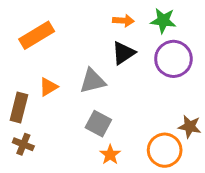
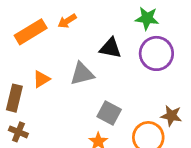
orange arrow: (123, 21) -> (67, 21), moved, turned 144
black triangle: (123, 53) -> (110, 48), turned 45
gray square: (98, 124) -> (109, 113), moved

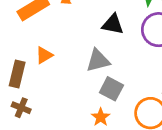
gray triangle: (82, 74) -> (98, 61), moved

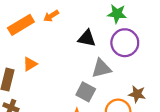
gray triangle: (98, 61) -> (101, 68), moved

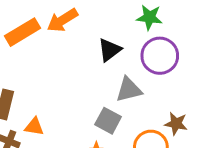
orange arrow: (51, 16) -> (62, 20), size x1.5
black triangle: (87, 38) -> (110, 50), turned -48
orange triangle: (30, 64) -> (34, 127), moved, turned 40

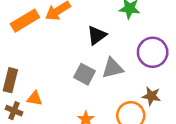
purple circle: (160, 56) -> (153, 52), moved
gray square: (108, 121) -> (85, 74), moved

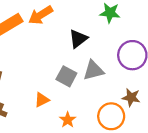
orange triangle: (35, 98) -> (42, 100), moved, turned -35

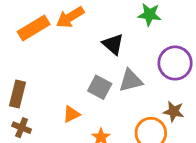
black triangle: (78, 39) -> (113, 44), turned -42

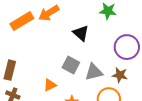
gray triangle: (131, 81) -> (94, 72), moved
brown star: (174, 112) -> (120, 75), moved

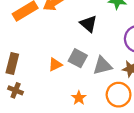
orange triangle: (50, 85) -> (55, 65), moved

